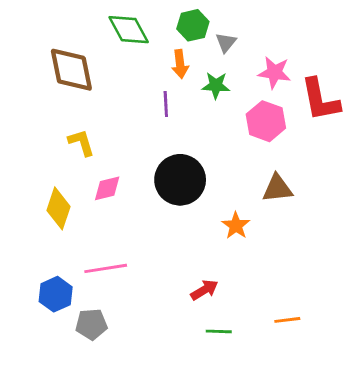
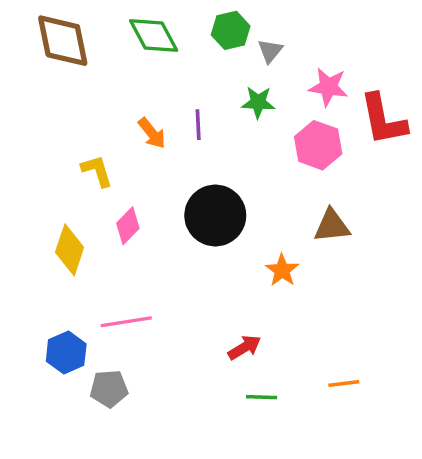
orange arrow: (180, 64) -> (152, 133), moved, turned -32
brown diamond: (71, 70) -> (63, 41), moved
pink diamond: (107, 188) -> (128, 226), turned -32

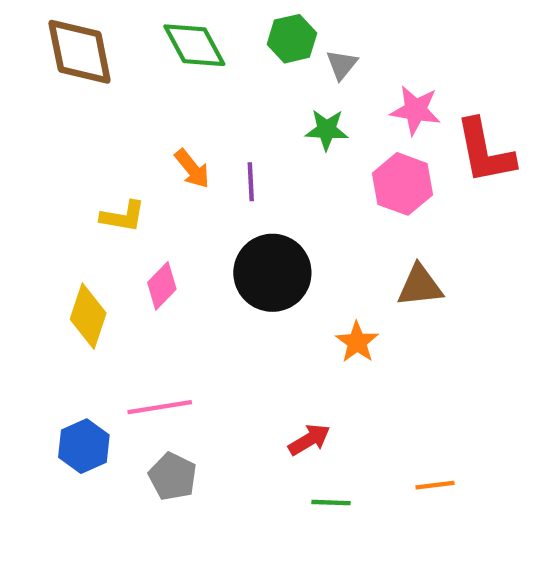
purple line: (198, 125) -> (251, 182), moved
yellow L-shape: (97, 171) -> (123, 216), turned 117
gray pentagon: (109, 389) -> (173, 477), moved, turned 30

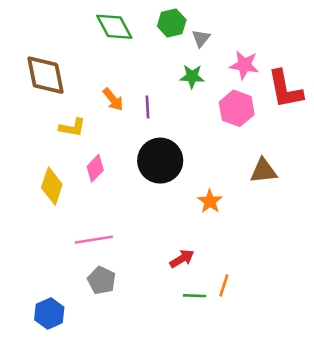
brown diamond: (80, 52) -> (45, 75), moved
brown triangle: (420, 286) -> (263, 171), moved
blue hexagon: (84, 446) -> (49, 314), moved
orange line: (435, 485) -> (224, 285), moved, turned -65

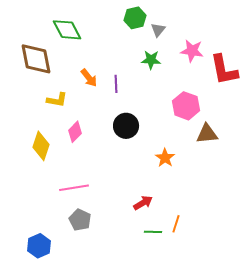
green diamond: (114, 27) -> (67, 30), moved
pink hexagon: (237, 108) -> (186, 106), moved
black circle: (160, 161) -> (126, 126), size x0.7

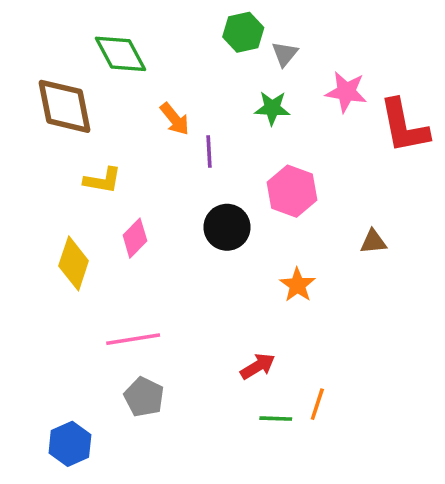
orange arrow: (89, 78) -> (175, 119), moved
pink hexagon: (186, 106) -> (292, 191), moved
brown triangle: (207, 134) -> (373, 242), size x0.7

